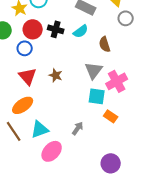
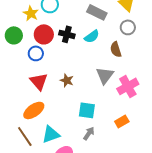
gray circle: (126, 18) -> (128, 27), moved
cyan square: (97, 96) -> (87, 110), moved
orange rectangle: (111, 116) -> (122, 121), turned -64

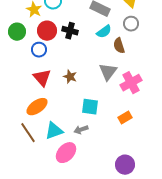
cyan semicircle: (92, 36) -> (104, 32), moved
gray arrow: (89, 133) -> (81, 130), moved, turned -144

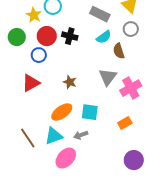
red triangle: (42, 78) -> (31, 83), moved, turned 42
orange ellipse: (37, 107) -> (62, 112), moved
purple circle: (125, 165) -> (134, 160), moved

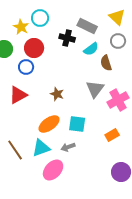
black cross: (70, 36) -> (67, 38), moved

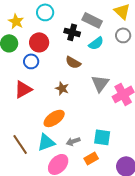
yellow star: (21, 27) -> (16, 21), moved
brown semicircle: (106, 63) -> (73, 62), moved, turned -42
cyan square: (77, 124) -> (102, 137), moved
orange rectangle: (112, 135) -> (91, 158), moved

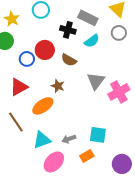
red circle: (39, 42) -> (45, 50), moved
orange ellipse: (54, 118) -> (43, 106), moved
brown line: (20, 144) -> (16, 122), moved

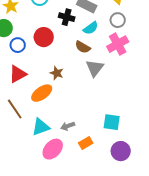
blue circle: (27, 59) -> (18, 45), moved
brown semicircle: (69, 60) -> (83, 47), moved
pink cross: (119, 92) -> (118, 44), moved
cyan square: (98, 135) -> (112, 122), moved

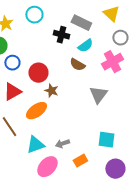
gray circle: (118, 20) -> (120, 38), moved
red circle: (44, 37) -> (38, 73), moved
gray triangle: (95, 68) -> (98, 95), moved

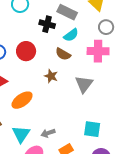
pink cross: (112, 62) -> (98, 51), turned 30
red circle: (38, 73) -> (26, 51), moved
brown star: (51, 91) -> (51, 76), moved
cyan triangle: (35, 145) -> (21, 134), turned -36

